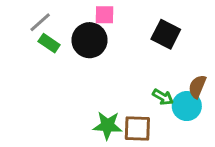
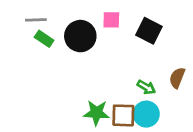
pink square: (104, 15) -> (111, 20), moved
gray line: (40, 22) -> (36, 20), turned 40
cyan circle: (187, 106) -> (146, 114), moved

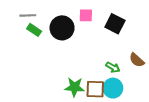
brown semicircle: (177, 78) -> (137, 60), turned -70

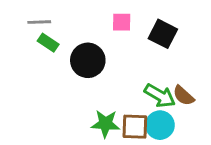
black circle: (62, 28) -> (88, 60), moved
brown semicircle: (137, 60) -> (183, 96), moved
green arrow: (113, 67) -> (160, 96), size x1.5

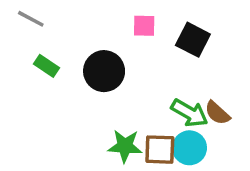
gray line: (39, 22) -> (31, 19), moved, turned 30
green rectangle: (48, 43) -> (47, 66), moved

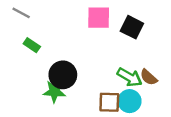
pink square: (144, 26) -> (99, 18), size x1.5
black circle: (104, 71) -> (63, 75), moved
green star: (125, 146) -> (54, 92), moved

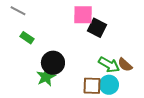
black square: (132, 27) -> (97, 28), moved
green star: (54, 92) -> (46, 77), turned -30

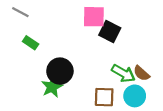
cyan circle: (109, 85) -> (135, 96), moved

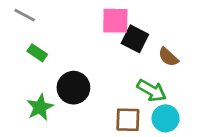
brown semicircle: (141, 73) -> (168, 57), moved
green star: (52, 87) -> (40, 107), moved

